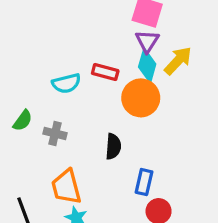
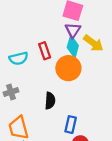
yellow arrow: (178, 61) -> (93, 43), turned 84
red rectangle: (105, 72) -> (45, 51), turned 56
gray cross: (55, 133) -> (11, 92), turned -32

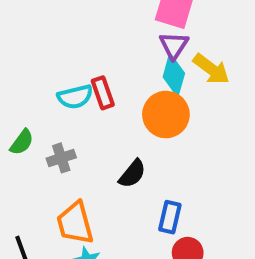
red rectangle: (45, 51) -> (103, 93), moved
black semicircle: (50, 101) -> (132, 174), turned 35

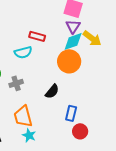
cyan diamond: (174, 75) -> (73, 41), turned 55
red rectangle: (103, 93) -> (37, 36), moved, turned -56

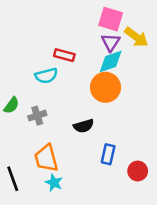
yellow arrow: (92, 38) -> (136, 37), moved
black semicircle: (52, 91) -> (84, 126), turned 35
red circle: (80, 131) -> (138, 171), moved

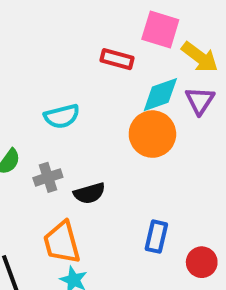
purple triangle: (111, 42) -> (200, 101), moved
red rectangle: (64, 55) -> (117, 59), moved
black semicircle: (84, 126) -> (89, 193), moved

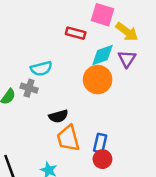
gray cross: (48, 177) -> (29, 88), moved, turned 35
orange trapezoid: (62, 242) -> (68, 138), moved
red circle: (202, 262) -> (102, 159), moved

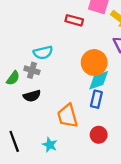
cyan diamond: (102, 55) -> (99, 80), moved
black semicircle: (58, 116) -> (32, 96), moved
blue rectangle: (100, 143) -> (96, 99), moved

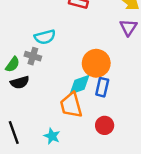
orange circle: (94, 63) -> (96, 63), moved
cyan diamond: (99, 80) -> (79, 85), moved
black semicircle: (32, 96) -> (20, 82), moved

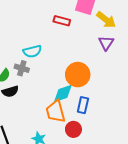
blue rectangle: (102, 87) -> (83, 105), moved
red circle: (105, 125) -> (73, 129), moved

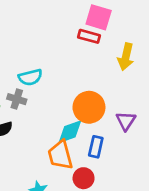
yellow arrow: (106, 20) -> (126, 57), moved, turned 66
red rectangle: (62, 21) -> (89, 36), moved
purple triangle: (106, 43) -> (126, 121), moved

